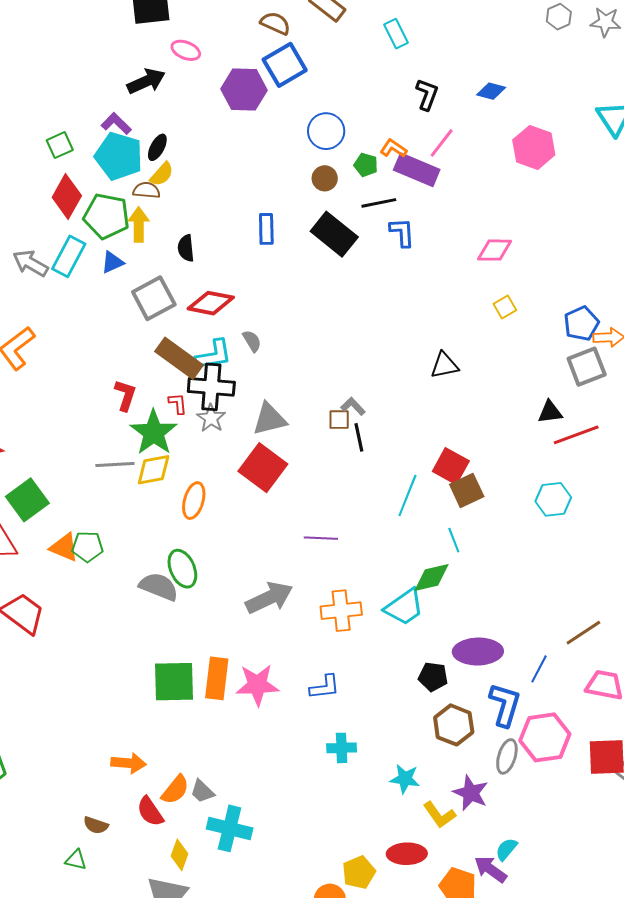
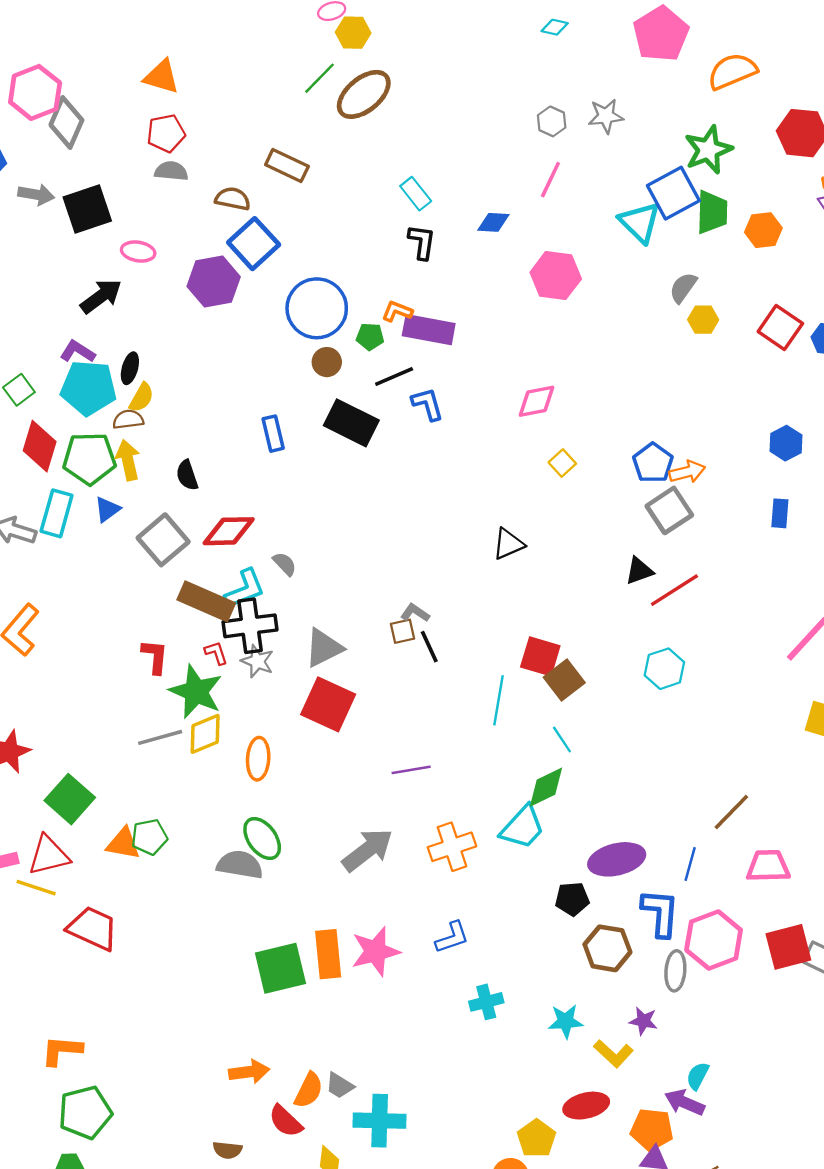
cyan rectangle: (396, 34) -> (416, 194), moved
blue circle: (326, 131) -> (317, 308), size x1.4
pink line: (442, 143) -> (550, 180), moved
purple star: (471, 793) -> (643, 1021), size x0.7

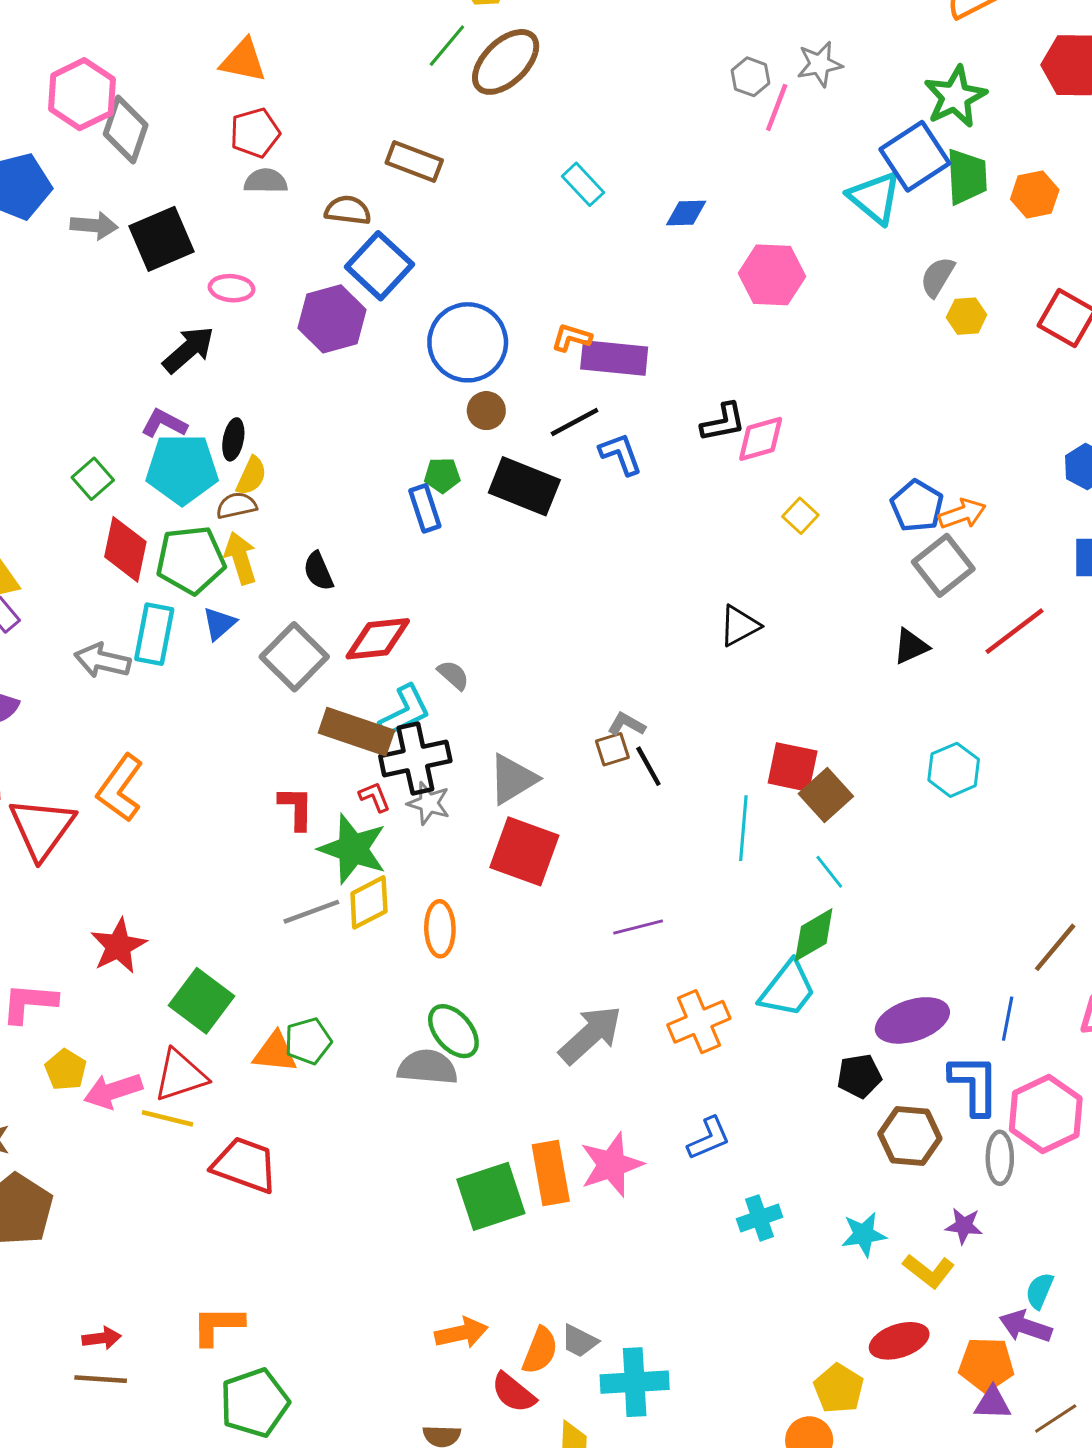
pink line: (550, 180) -> (777, 107), moved
black L-shape: (422, 242) -> (723, 422), moved, turned 75
green pentagon: (370, 337) -> (442, 475), moved
red line: (674, 590) -> (1015, 631), moved

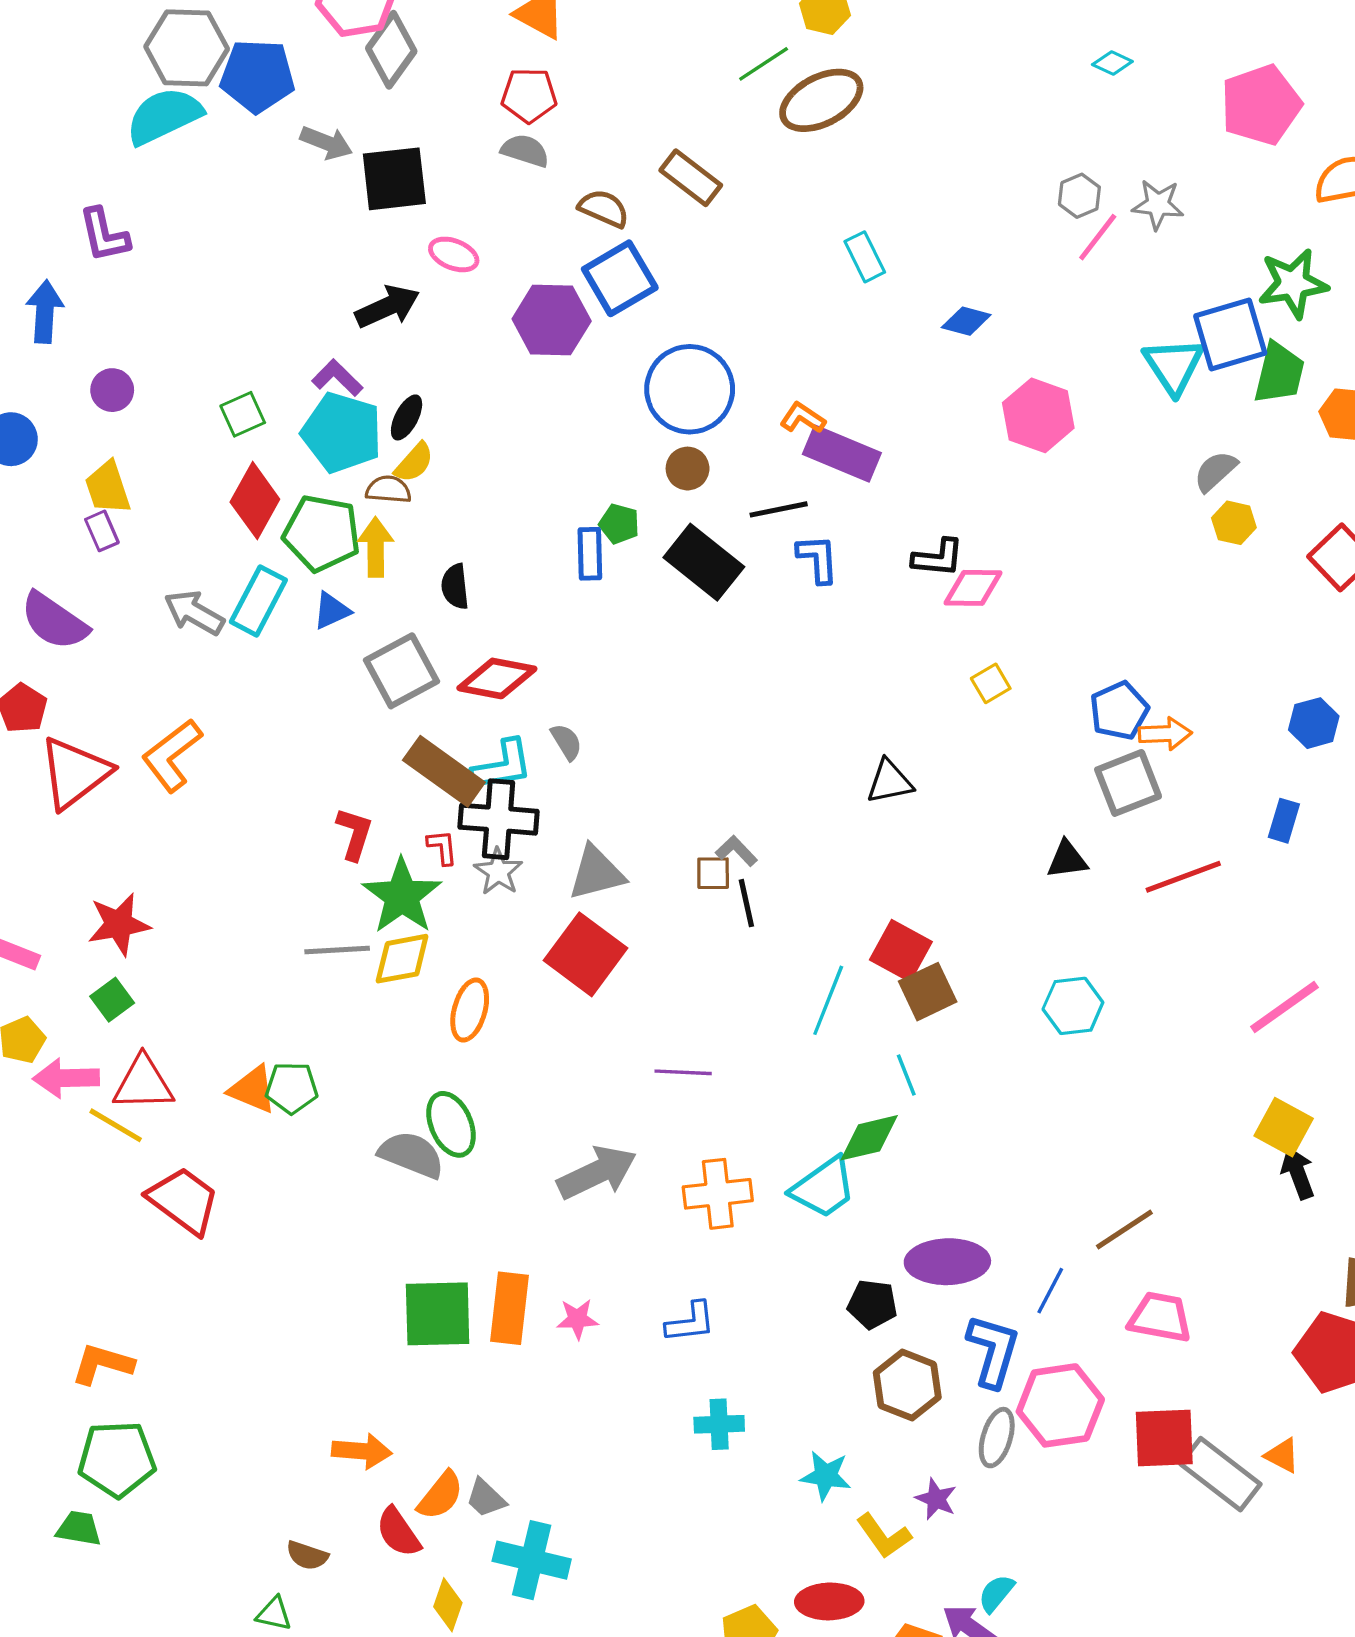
green square: (202, 1001) -> (112, 1000), moved, size x0.6
pink star: (611, 1165) -> (577, 1319), size x0.6

